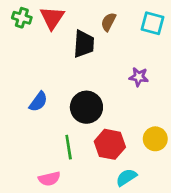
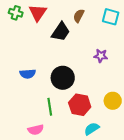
black trapezoid: (84, 44) -> (61, 32), turned 30
blue semicircle: (38, 102) -> (28, 74), turned 49

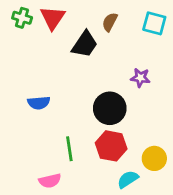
black circle: (63, 78) -> (110, 108), moved
yellow circle: (113, 101) -> (154, 158), moved

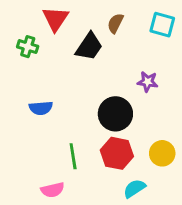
green cross: (22, 18) -> (28, 47), moved
yellow circle: (154, 158) -> (162, 153), moved

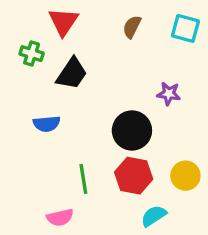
black trapezoid: (89, 47) -> (72, 74), moved

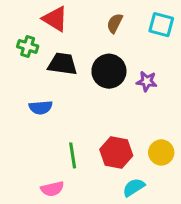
red triangle: (63, 22) -> (55, 19), turned -32
black trapezoid: (72, 74) -> (62, 64), turned -116
black circle: (132, 130) -> (109, 71), moved

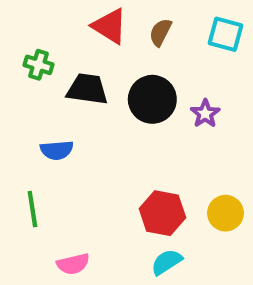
red triangle: (55, 19) -> (110, 26), moved
purple star: (147, 81) -> (205, 114), turned 30
green line: (73, 155) -> (32, 209), moved
cyan semicircle: (134, 187) -> (167, 262), moved

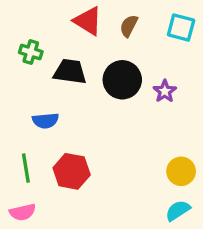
red hexagon: (162, 213) -> (72, 171), moved
cyan semicircle: (167, 262) -> (178, 211), moved
pink semicircle: (73, 264) -> (23, 212), moved

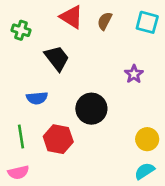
green cross: (31, 52) -> (21, 30), moved
black trapezoid: (70, 72) -> (57, 58), turned 44
black circle: (122, 80) -> (91, 109), moved

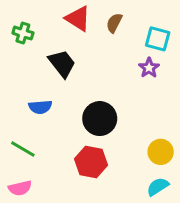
cyan square: (147, 22) -> (158, 39), moved
purple star: (134, 74) -> (149, 68), moved
green line: (21, 137) -> (23, 149), turned -50
red hexagon: (58, 139) -> (91, 162), moved

